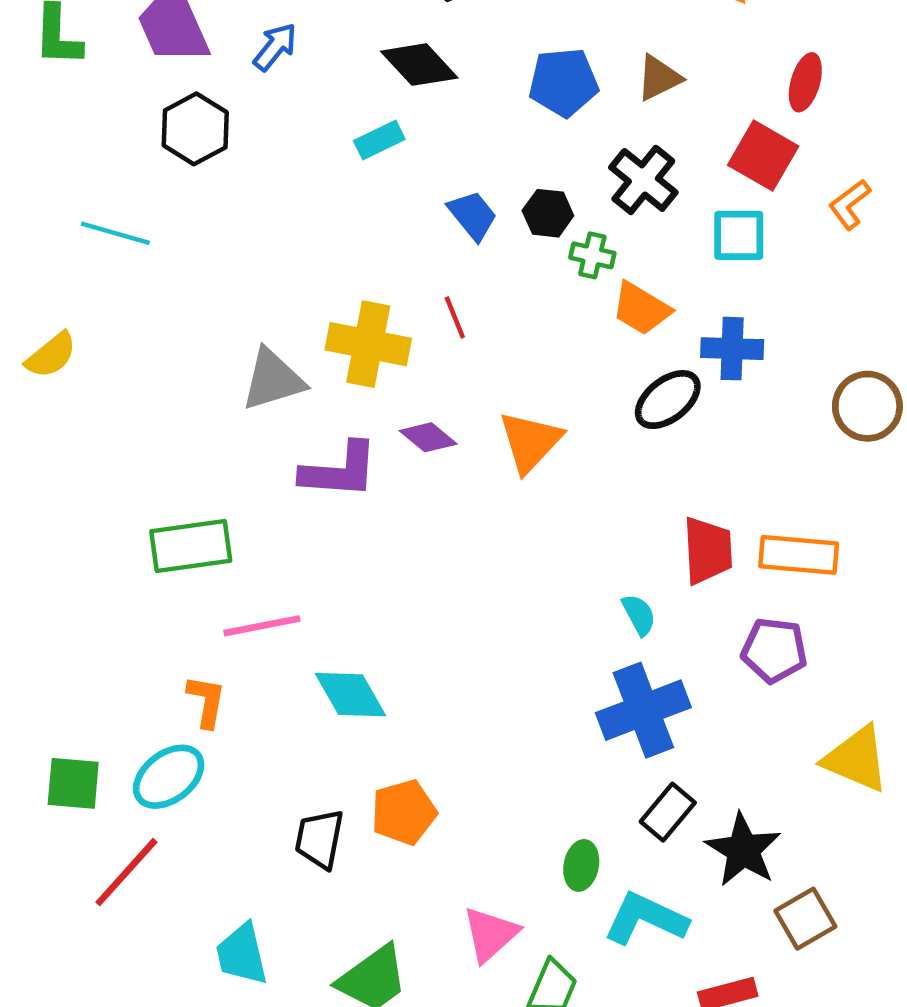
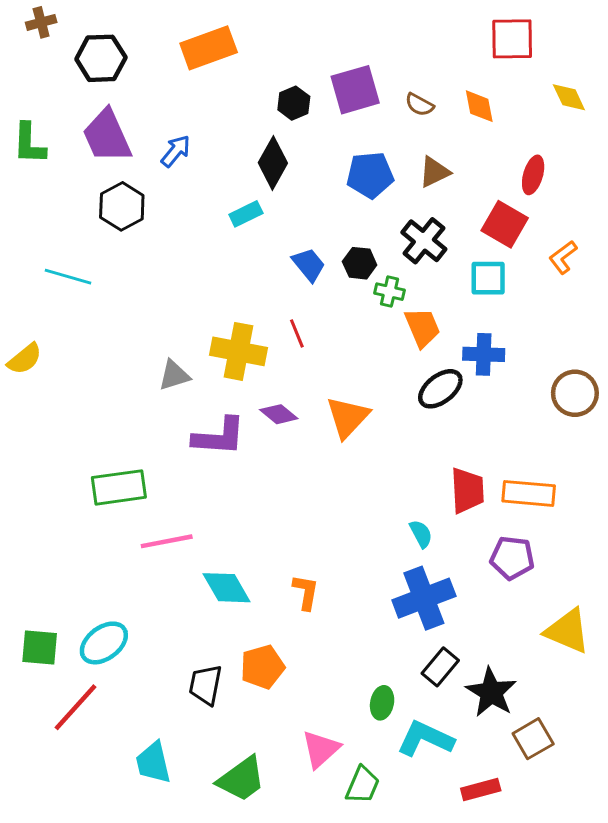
black diamond: (419, 65) -> (273, 163), turned 72
orange trapezoid: (641, 309) -> (422, 327), turned -144
gray triangle: (273, 380) -> (174, 375), size x0.7
orange L-shape: (206, 701) -> (306, 592), moved

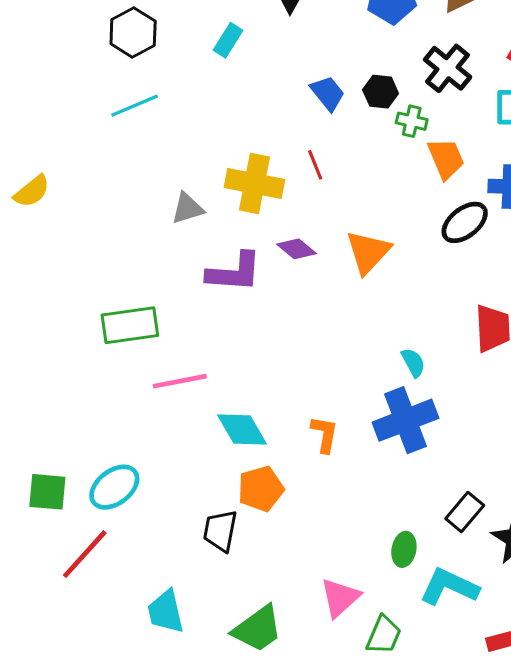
cyan rectangle: (246, 214) -> (228, 40), moved, turned -32
cyan line: (68, 277) -> (135, 106), moved, turned -39
cyan semicircle: (421, 534) -> (413, 363), moved
blue cross: (424, 598) -> (405, 420), moved
orange pentagon: (262, 667) -> (261, 489), moved

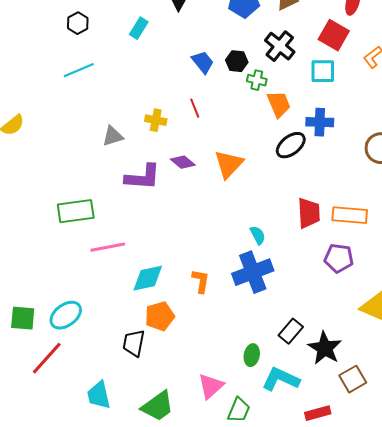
black hexagon: (133, 32) -> (78, 23), size x0.7
yellow cross: (254, 183) -> (156, 120), size x0.6
cyan diamond: (242, 429) -> (148, 278), turned -72

